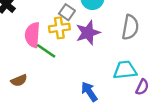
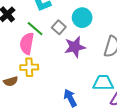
yellow cross: (59, 28) -> (29, 67), moved
green line: (46, 51) -> (35, 29), moved

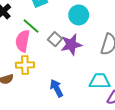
gray square: (59, 27) -> (55, 39), moved
blue arrow: (70, 98) -> (56, 88), moved

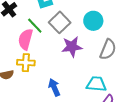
cyan circle: (79, 15) -> (93, 21), moved
gray square: (55, 39) -> (60, 22), moved, size x1.5

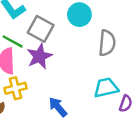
purple star: (72, 47) -> (39, 56), moved

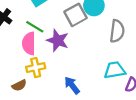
gray square: (41, 29) -> (76, 15), moved, turned 30
purple star: (39, 56) -> (58, 40), turned -30

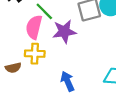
purple star: (58, 40) -> (64, 31), turned 30

